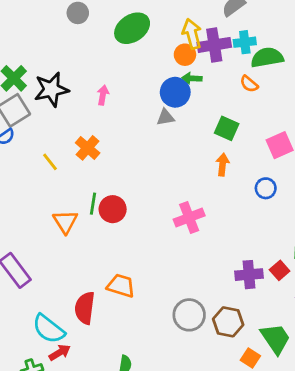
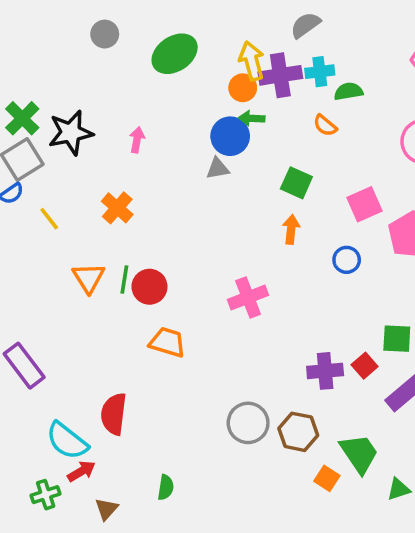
green semicircle: (267, 57) -> (348, 91), size x0.7
yellow line: (50, 162) -> (49, 219), moved
orange triangle: (65, 222) -> (89, 278), moved
orange trapezoid: (121, 286) -> (167, 342), moved

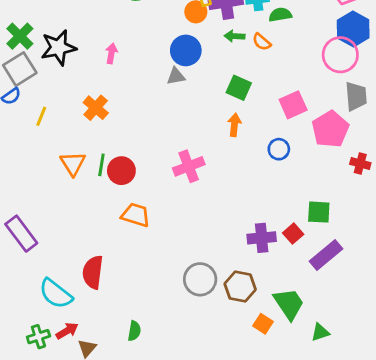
green arrow: (252, 118) -> (234, 36), moved
yellow line: (49, 219) -> (41, 116), turned 60
pink cross: (248, 297) -> (189, 166), moved
red arrow: (81, 471) -> (67, 331), moved

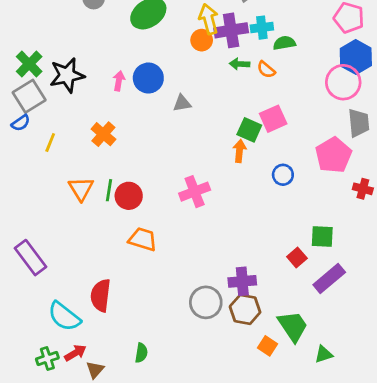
blue circle: (186, 50) -> (148, 78), moved
green square: (239, 88) -> (249, 130), moved
pink square: (293, 105) -> (273, 119), moved
purple cross: (262, 238) -> (242, 281), moved

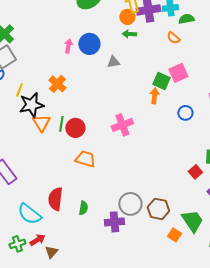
green arrow: (239, 64) -> (129, 34), moved
black star: (67, 75) -> (31, 105), moved
purple cross: (242, 281) -> (114, 222), moved
green semicircle: (141, 353) -> (83, 208), moved

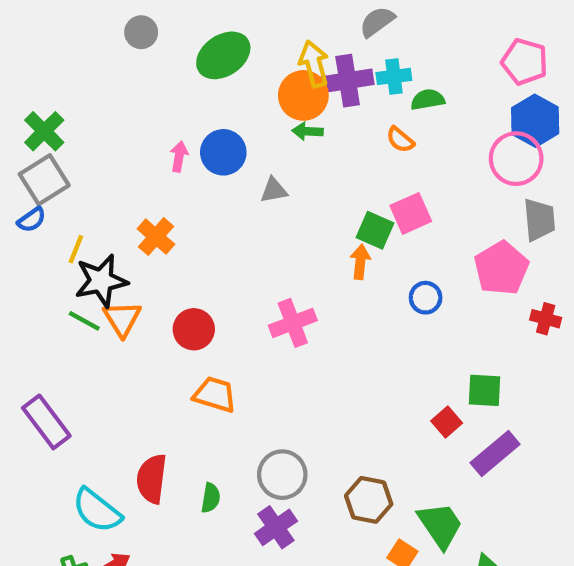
orange circle: (127, 17) -> (303, 95), size x1.5
green line: (61, 124) -> (84, 321), moved, turned -70
gray circle: (130, 204) -> (282, 475), moved
purple cross: (114, 222) -> (276, 527), turned -30

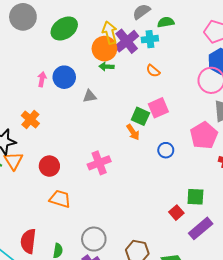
gray circle: (141, 32) -> (23, 17), size x1.6
purple cross: (348, 81) -> (127, 41), turned -30
green semicircle: (428, 100) -> (166, 22), moved
orange arrow: (360, 262) -> (133, 132), turned 140

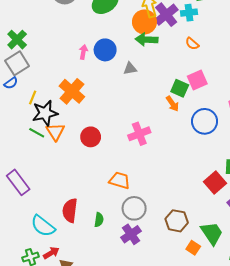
green arrow: (107, 67) -> (147, 40), size x1.5
orange cross: (30, 119) -> (72, 91), size x1.4
blue circle: (166, 150) -> (205, 121), size x1.6
orange trapezoid: (60, 199) -> (120, 180), moved
red square: (176, 213) -> (215, 182), size x1.5

